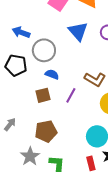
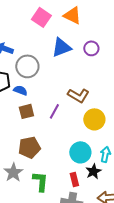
blue triangle: (78, 31) -> (61, 47), turned 50
blue semicircle: (52, 74) -> (20, 90), moved

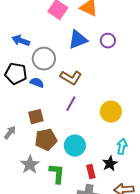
brown L-shape: (78, 95) -> (71, 78), moved
brown square: (26, 111) -> (36, 117), moved
cyan circle: (80, 152) -> (75, 146), moved

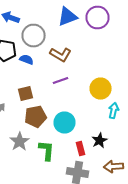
purple circle: (108, 41) -> (98, 18), size x1.5
purple line: (71, 104) -> (60, 80), turned 42
cyan arrow: (122, 147) -> (114, 110), moved

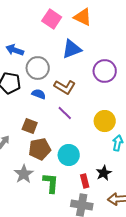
purple circle: (98, 18) -> (105, 71), moved
blue semicircle: (26, 60) -> (39, 94), moved
purple line: (60, 80) -> (65, 113), turned 63
brown square: (26, 94) -> (30, 126), turned 35

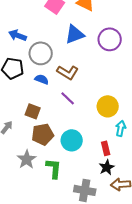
purple circle: (105, 71) -> (110, 39), moved
black star: (104, 173) -> (107, 167), moved
red rectangle: (85, 181) -> (106, 148), moved

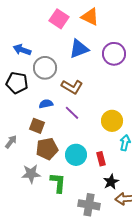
blue semicircle: (42, 79) -> (46, 104), moved, turned -32
red rectangle: (106, 148) -> (101, 159), moved
gray star: (27, 159) -> (31, 174), turned 30

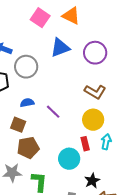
brown L-shape: (72, 87) -> (95, 92), moved
cyan circle: (76, 155) -> (69, 159), moved
red rectangle: (101, 159) -> (85, 144), moved

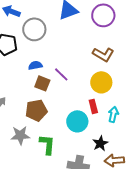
brown square: (18, 125) -> (42, 83), moved
cyan arrow: (106, 142) -> (113, 114), moved

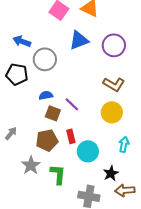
red rectangle: (93, 106) -> (71, 136), moved
gray star: (20, 135) -> (31, 165), turned -30

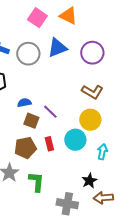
gray circle: (45, 59) -> (28, 54), moved
cyan circle: (88, 151) -> (75, 140), moved

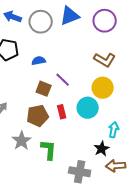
blue semicircle: (24, 103) -> (39, 61), moved
cyan arrow: (102, 152) -> (114, 130), moved

